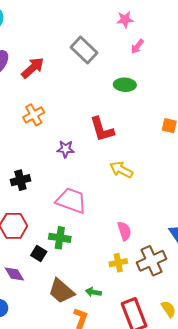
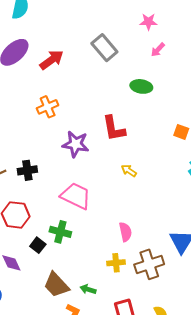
purple star: (66, 149) -> (76, 144), size x1.5
yellow arrow: (121, 170) -> (129, 171), size x0.7

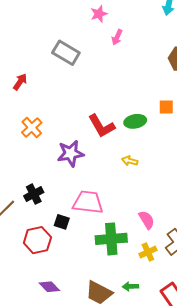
red arrow: (52, 60) -> (20, 82), size x0.7
green ellipse: (141, 86) -> (135, 121), moved
green cross: (60, 232) -> (111, 239), moved, size x1.4
black square: (38, 245) -> (62, 222), moved

